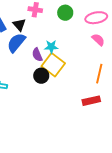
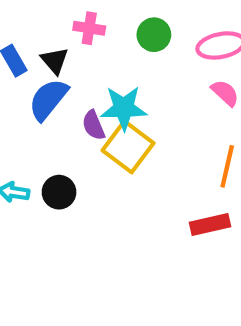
cyan star: (51, 47) -> (124, 108), size x1.5
black circle: (41, 76) -> (59, 192), moved

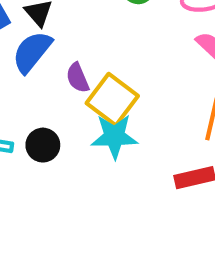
cyan star: (124, 108) -> (114, 136), moved

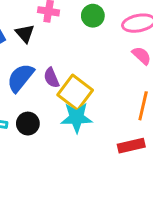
blue semicircle: (32, 52) -> (20, 78), moved

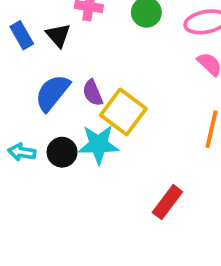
cyan star: (77, 118) -> (98, 145), moved
red rectangle: (131, 146) -> (167, 202), moved, turned -40

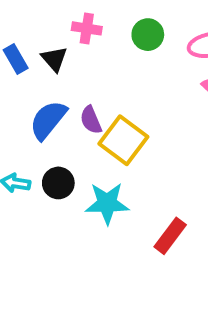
cyan star: (98, 145) -> (107, 203), moved

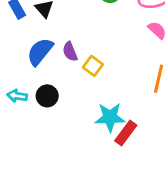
yellow square: (123, 140) -> (93, 66), size x0.6
cyan star: (107, 203) -> (110, 117), moved

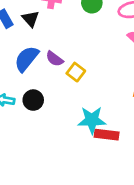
purple semicircle: (70, 52) -> (55, 59), turned -30
red rectangle: (126, 133) -> (107, 135), turned 60

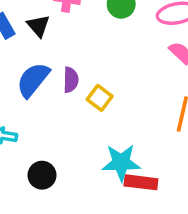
purple semicircle: (55, 59) -> (71, 80), turned -126
black circle: (33, 100) -> (42, 175), moved

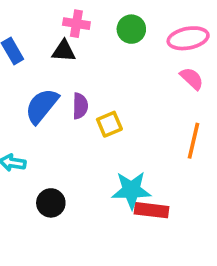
black triangle: (38, 26) -> (64, 51), moved, turned -45
yellow square: (100, 98) -> (109, 124), turned 30

